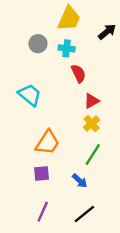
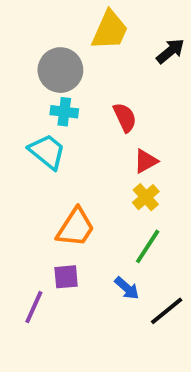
gray circle: (38, 44) -> (60, 70), size x1.5
cyan cross: (67, 48) -> (64, 112), moved
purple line: (43, 212) -> (34, 307), moved
black line: (84, 214) -> (167, 311), moved

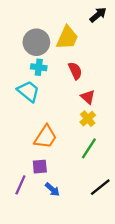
yellow trapezoid: (110, 30) -> (67, 38), moved
black arrow: (170, 51) -> (98, 15), moved
red triangle: (146, 161) -> (88, 97), turned -49
blue arrow: (127, 288) -> (52, 189), moved

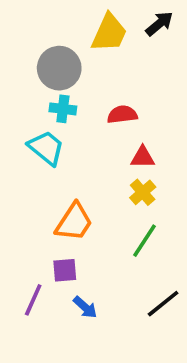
yellow trapezoid: (67, 38) -> (109, 33), moved
red semicircle: (75, 71) -> (122, 114), turned -72
red triangle: (88, 97) -> (143, 157), turned -42

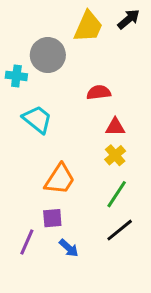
cyan cross: (63, 109) -> (16, 76), moved
black line: (163, 304) -> (120, 230), moved

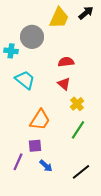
red triangle: (115, 127) -> (64, 84), moved, turned 40
black line: (120, 230) -> (81, 172), moved

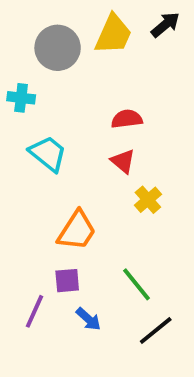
gray circle: (32, 37) -> (58, 48), moved
green line: (78, 130) -> (136, 284), moved, turned -72

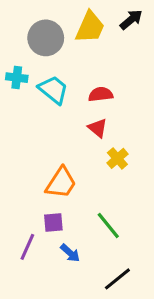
cyan trapezoid: (48, 154) -> (53, 90), moved
black line: (156, 331) -> (117, 279), moved

